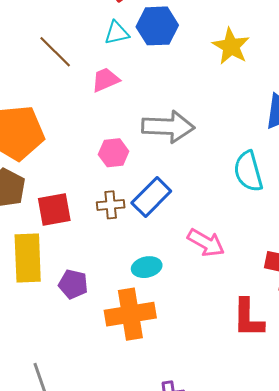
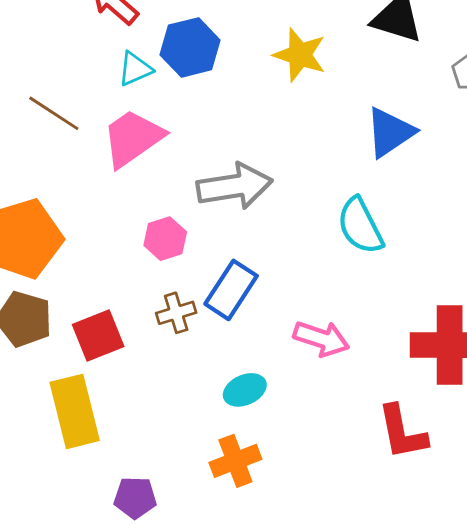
pink trapezoid: (106, 80) -> (133, 138), size x1.6
purple pentagon: (73, 284) -> (135, 498), moved
orange cross: (130, 314) -> (235, 461), size x0.7

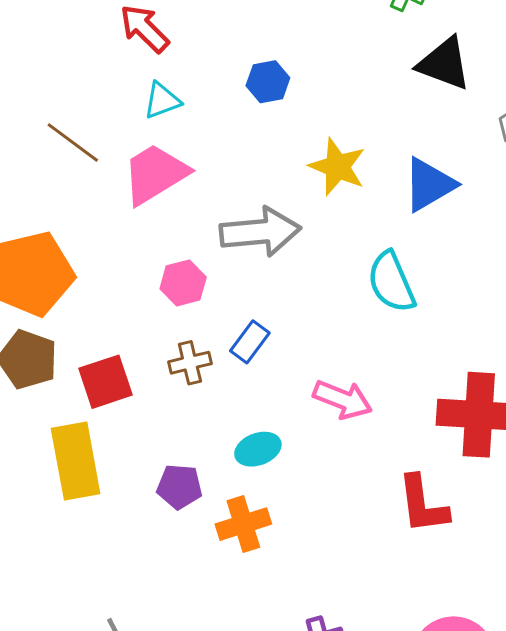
blue hexagon: (190, 47) -> (268, 82), moved, size x0.7
yellow star: (300, 55) -> (337, 167), moved
blue rectangle: (231, 290) -> (250, 342), size x0.7
purple pentagon: (135, 498) -> (179, 487), moved

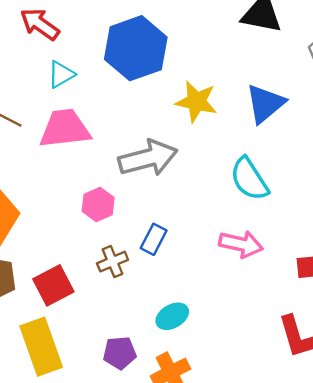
blue hexagon: (268, 82) -> (136, 48), size x2.0
pink trapezoid: (155, 174) -> (65, 129), turned 34
pink arrow: (343, 399) -> (241, 244), moved

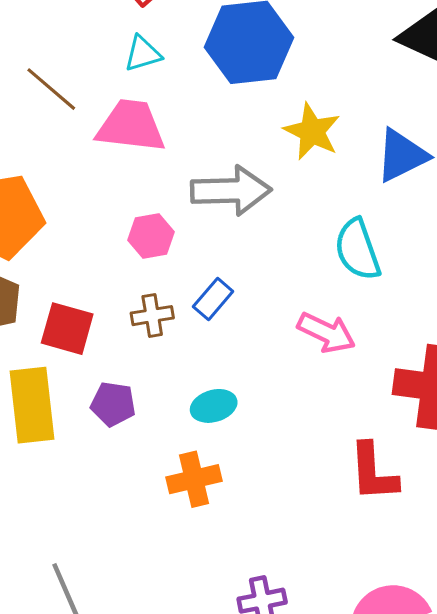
red square: (53, 285) -> (67, 329), turned 30
purple pentagon: (120, 353) -> (113, 404), moved

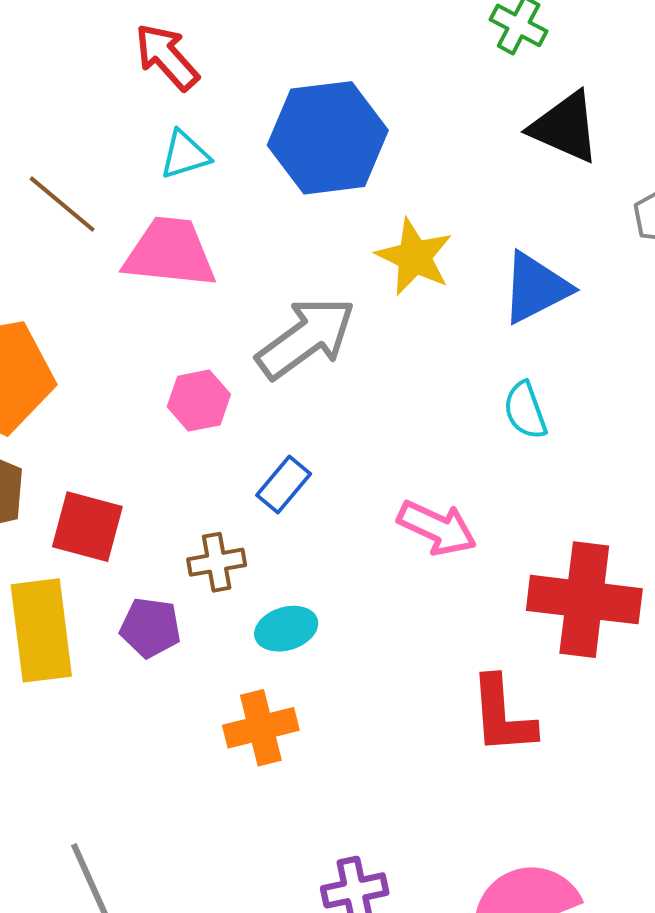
gray arrow: (231, 191) -> (306, 338), turned -34
cyan semicircle: (358, 250) -> (525, 410), moved, size x0.7
brown cross: (152, 316) -> (217, 562), moved

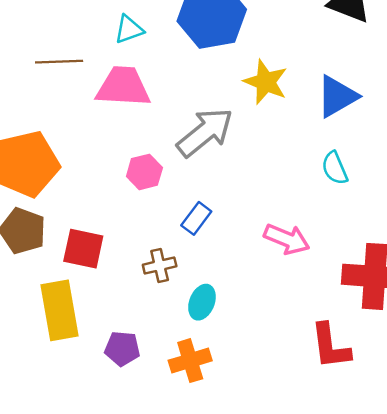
brown line: (62, 204) -> (59, 62), turned -39
purple pentagon: (150, 628) -> (122, 349), moved
cyan ellipse: (286, 629) -> (202, 302), turned -48

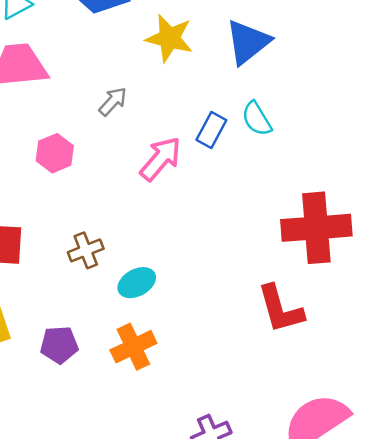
gray arrow: (205, 132) -> (113, 101), size x0.5
blue rectangle: (196, 218) -> (211, 130), moved
pink arrow: (287, 239) -> (161, 159), moved, turned -63
cyan ellipse: (202, 302) -> (137, 283), turned 48

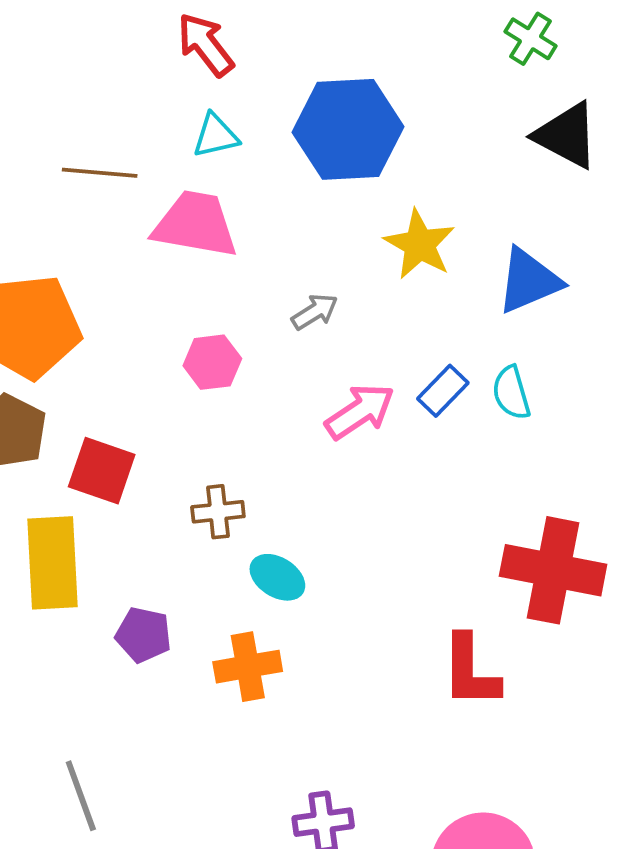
cyan ellipse: (137, 283) -> (277, 577), turned 45

